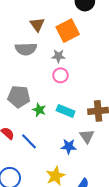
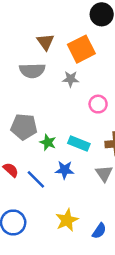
pink circle: (60, 75) -> (98, 104), moved
blue star: (69, 146) -> (65, 170), moved

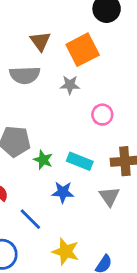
blue line: (36, 179) -> (30, 219), moved
yellow star: (67, 220) -> (66, 251), turned -30

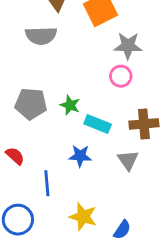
gray star: (70, 85) -> (128, 46), moved, size x1.4
green star: (43, 160) -> (70, 105), moved
blue line: (30, 219) -> (47, 183), turned 40

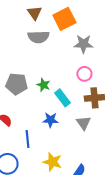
gray semicircle: (41, 36) -> (38, 37), moved
pink circle: (121, 76) -> (84, 74), moved
cyan rectangle: (98, 124) -> (62, 98), turned 30

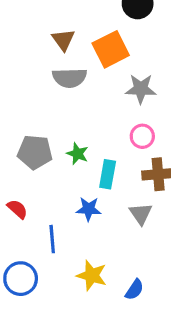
cyan rectangle: (62, 98) -> (108, 174), turned 48

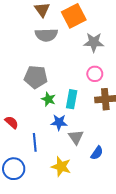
gray pentagon: (35, 152) -> (36, 77), moved
green star: (77, 154) -> (48, 99), moved
gray triangle: (141, 214) -> (76, 137), moved
blue semicircle: (134, 290) -> (97, 153), moved

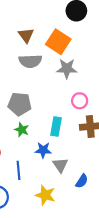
orange square: (74, 16) -> (58, 42), turned -30
gray star: (94, 42) -> (67, 69), moved
green star: (48, 99) -> (22, 130), moved

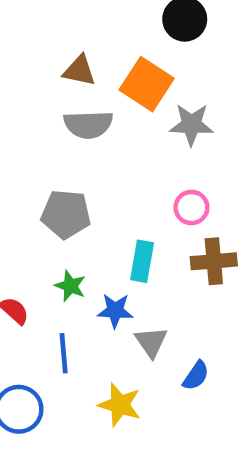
brown triangle: (26, 35) -> (79, 71), turned -42
gray star: (67, 69) -> (191, 125), moved
green star: (22, 130) -> (70, 286), moved

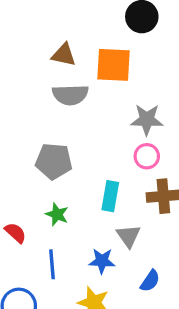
orange square: (147, 84) -> (114, 65), turned -30
gray star: (191, 125) -> (147, 120), moved
blue star: (115, 311) -> (102, 261), moved
gray triangle: (151, 342) -> (128, 236), moved

